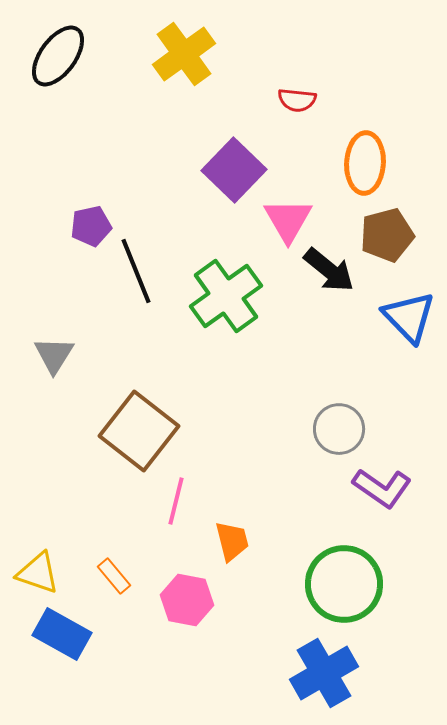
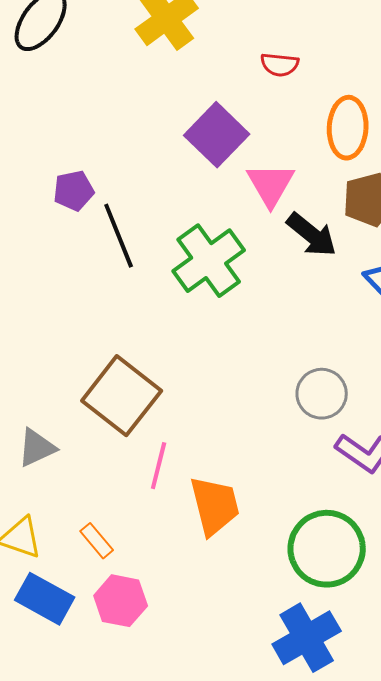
gray triangle: (54, 355) -> (37, 448), moved, turned 33
orange trapezoid: (232, 541) -> (215, 506), size x1.5
pink hexagon: (187, 600) -> (121, 601), moved

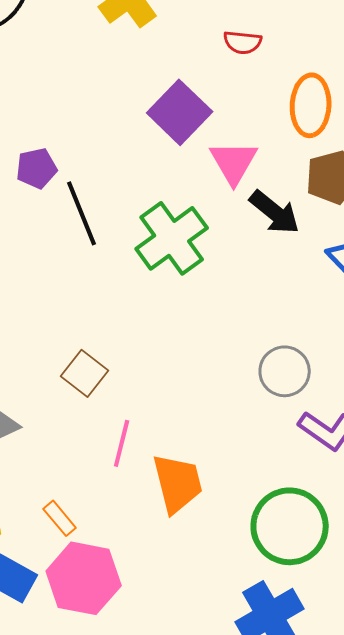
brown square: (122, 396) -> (85, 373), size x0.6
pink hexagon: (121, 601) -> (84, 578), size x1.4

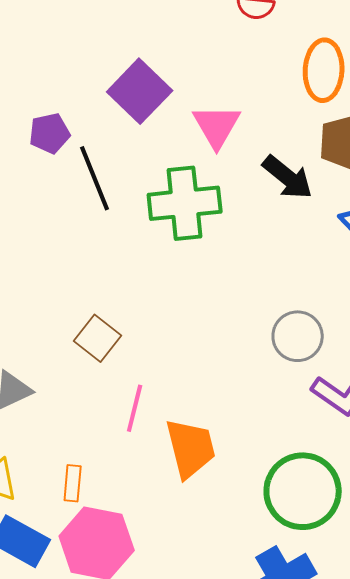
purple square: (180, 112) -> (140, 91), moved
pink triangle: (234, 162) -> (217, 126), moved
green cross: (172, 238) -> (185, 203), turned 30
orange rectangle: (60, 518) -> (73, 483), turned 45

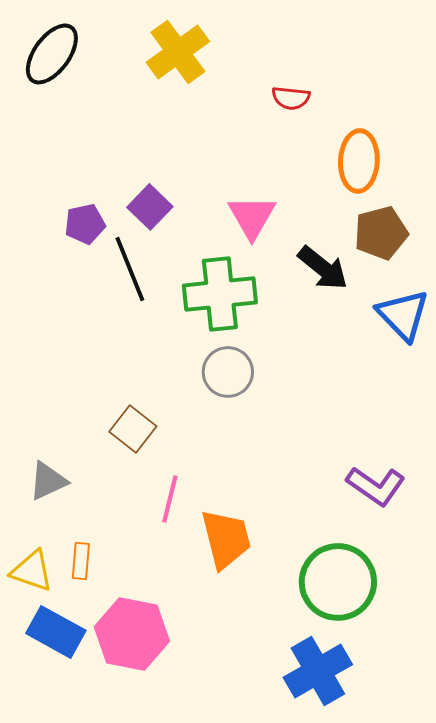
purple square: (140, 91) -> (150, 207), moved, size x0.7
gray circle: (298, 336) -> (228, 372), moved
orange rectangle: (73, 483) -> (81, 561), moved

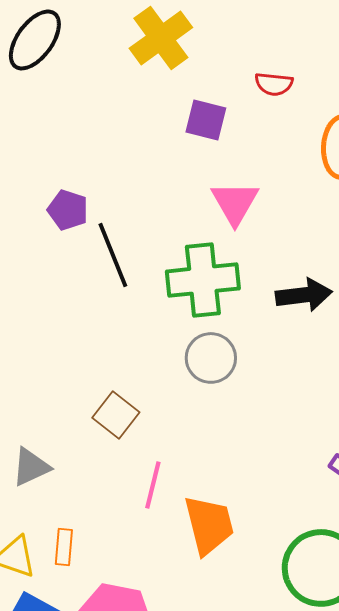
purple square: (150, 207) -> (206, 120), moved, turned -30
purple pentagon: (85, 224) -> (68, 210), turned 30
black arrow: (323, 268) -> (304, 295), moved, turned -46

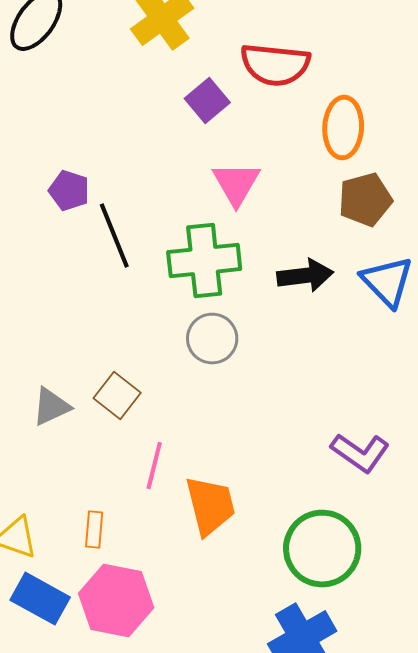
red semicircle: (274, 84) -> (275, 65), size x1.8
purple square: (206, 120) -> (207, 101), turned 36
gray triangle: (31, 467) -> (51, 407), moved
orange rectangle: (64, 547) -> (94, 530), moved

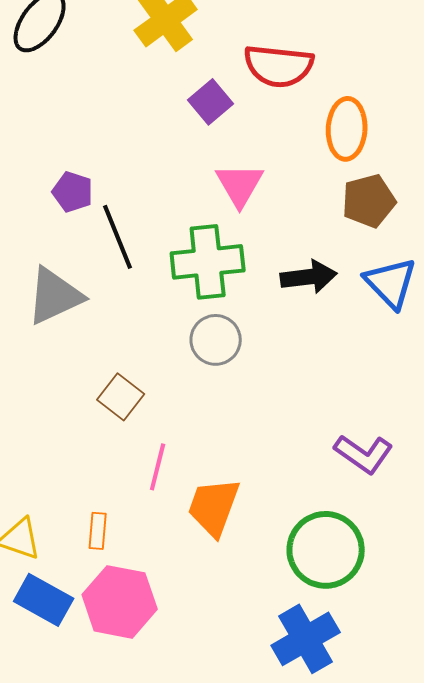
gray triangle: (51, 407) -> (55, 296), moved, size x1.5
orange trapezoid: (210, 506) -> (214, 507), turned -146

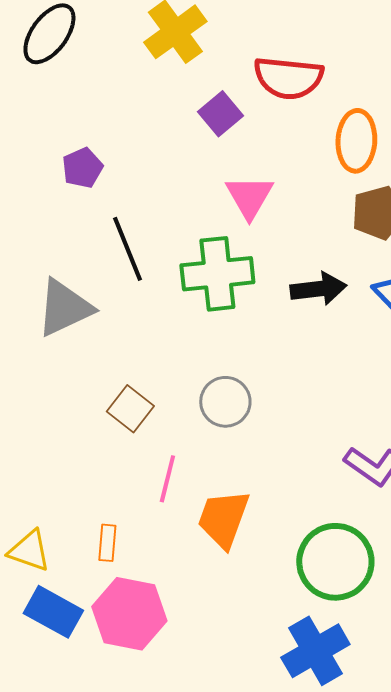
purple pentagon: (73, 192) -> (82, 168), moved, turned 30
gray circle: (216, 340) -> (225, 402), moved

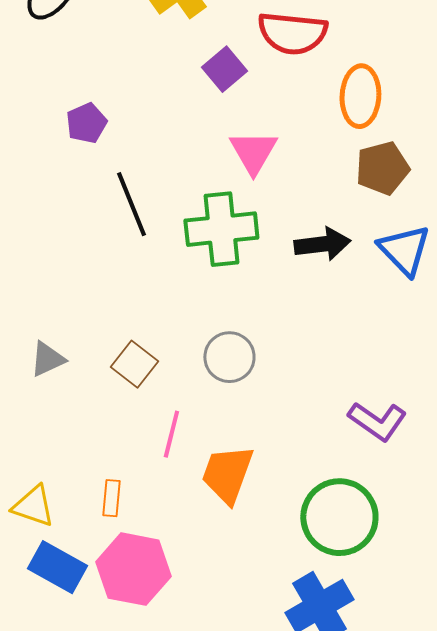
gray triangle: (64, 308) -> (47, 359), moved, size x0.6

